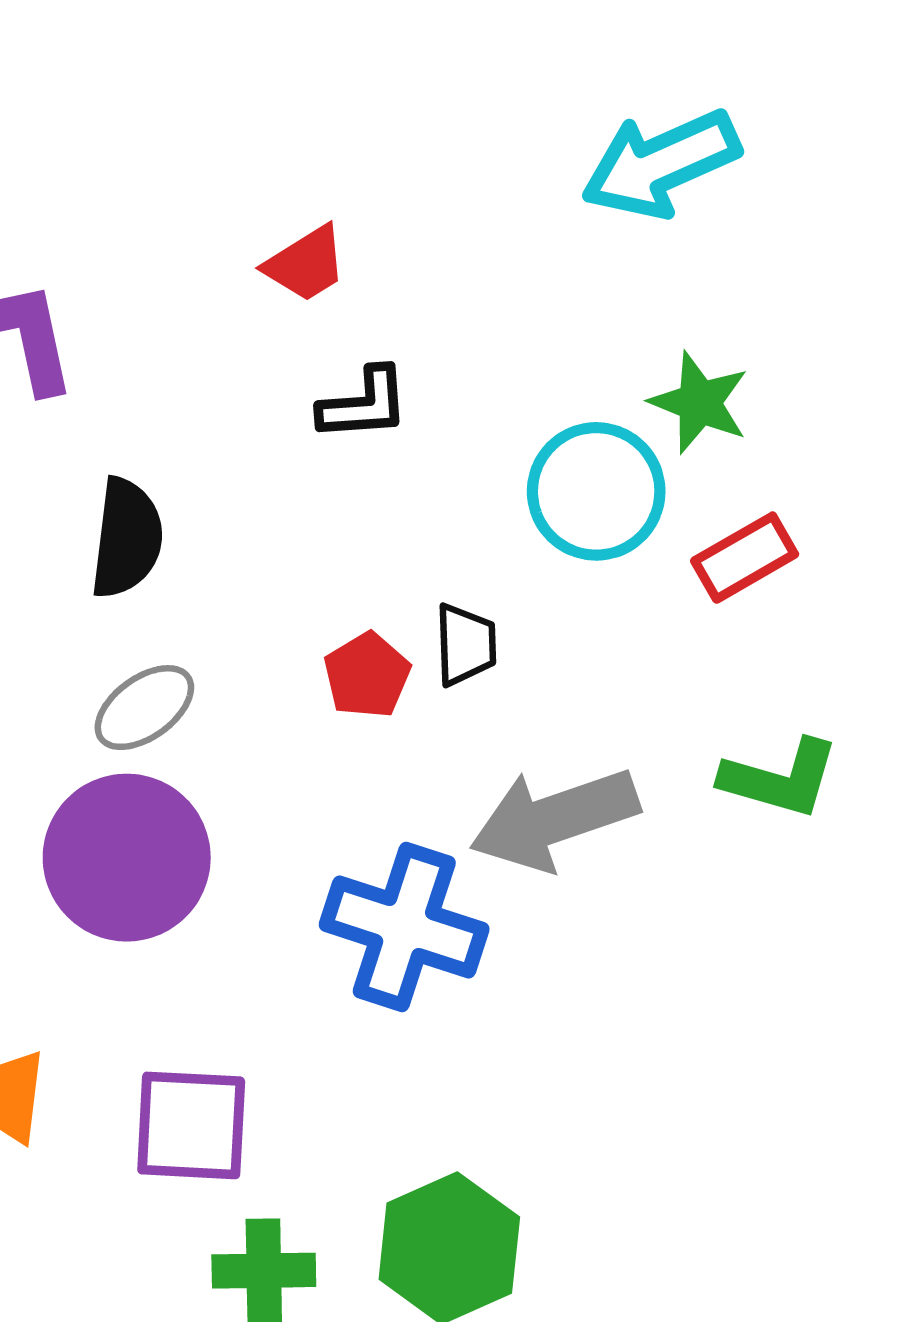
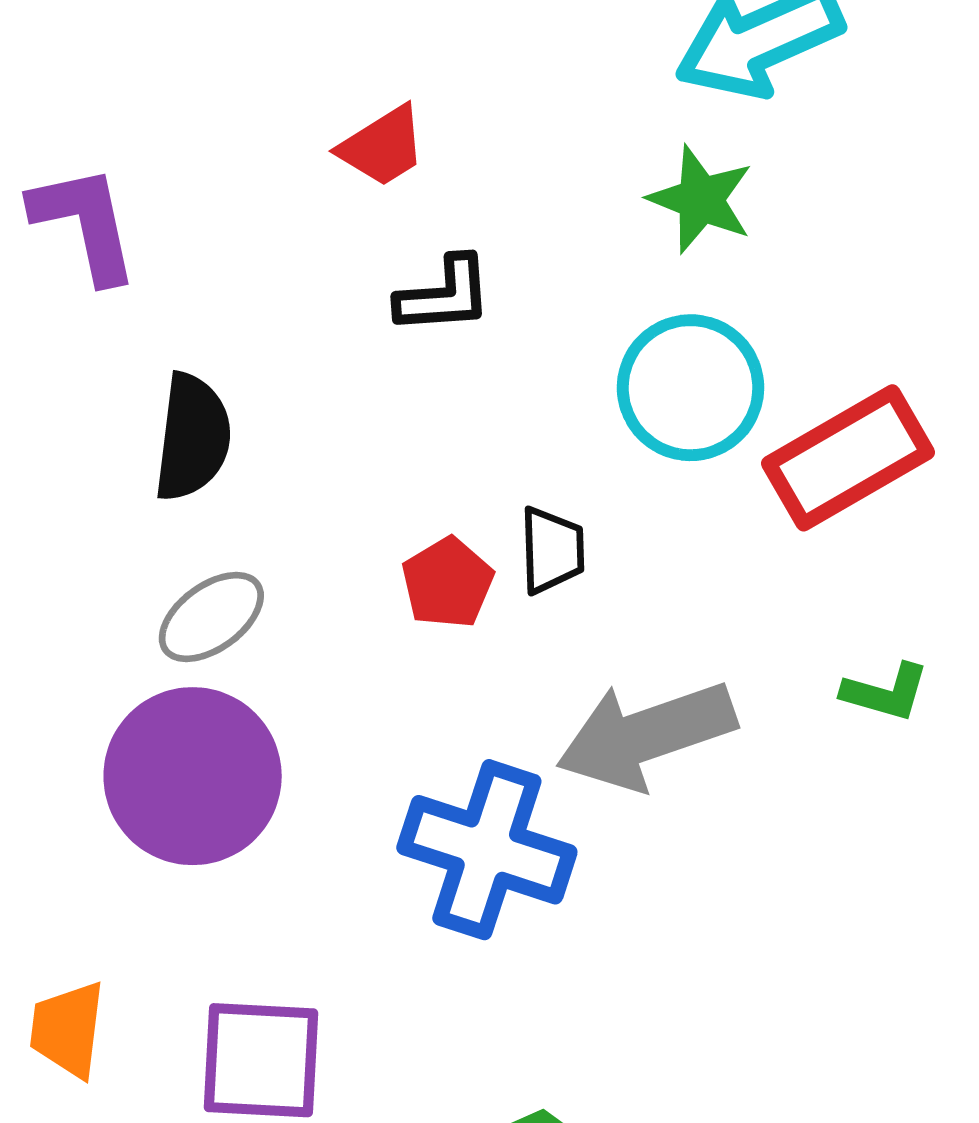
green star: (699, 403) -> (701, 199), moved
red rectangle: (745, 558) -> (848, 458), size x1.5
green L-shape: (780, 779) -> (886, 692), size x0.7

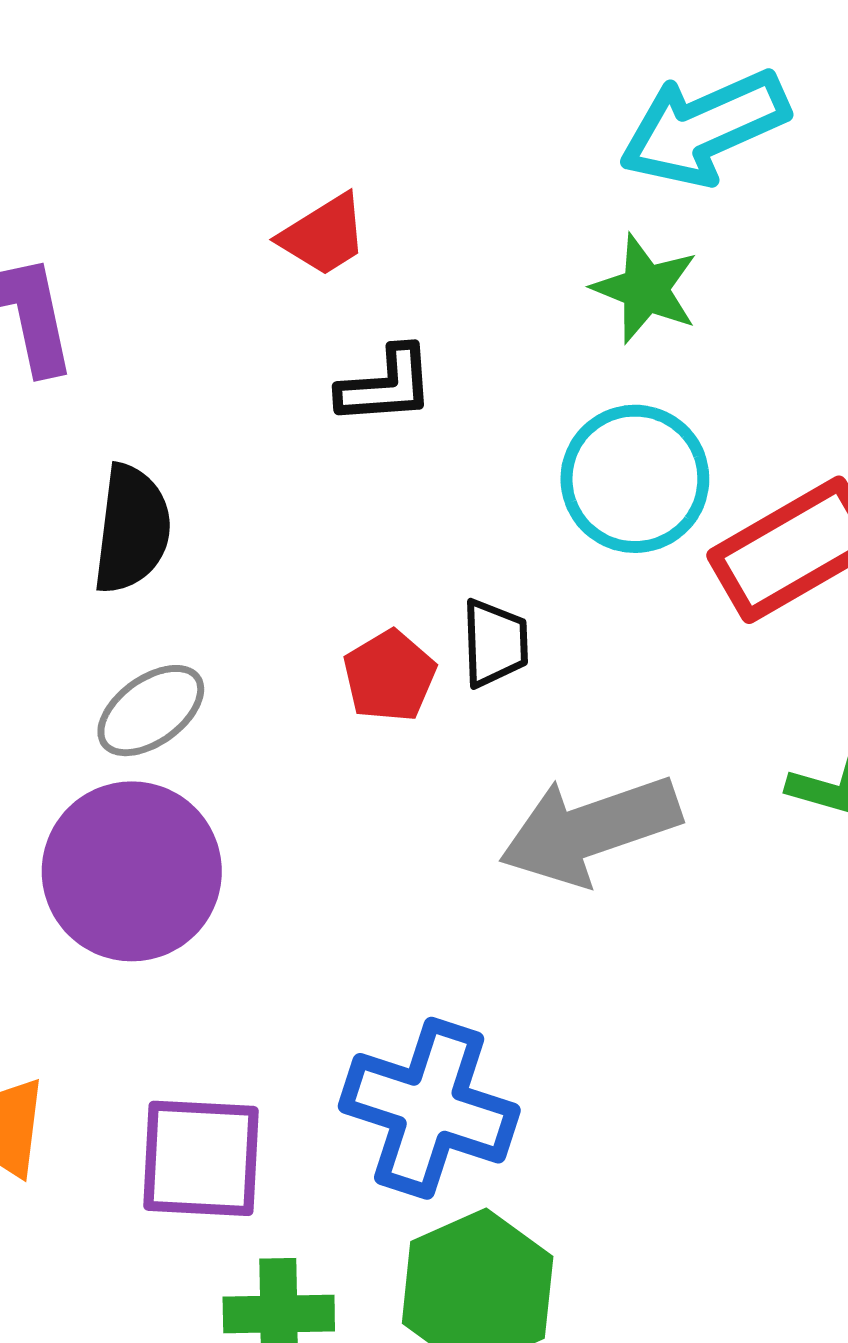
blue cross: (487, 850) -> (429, 1108), moved

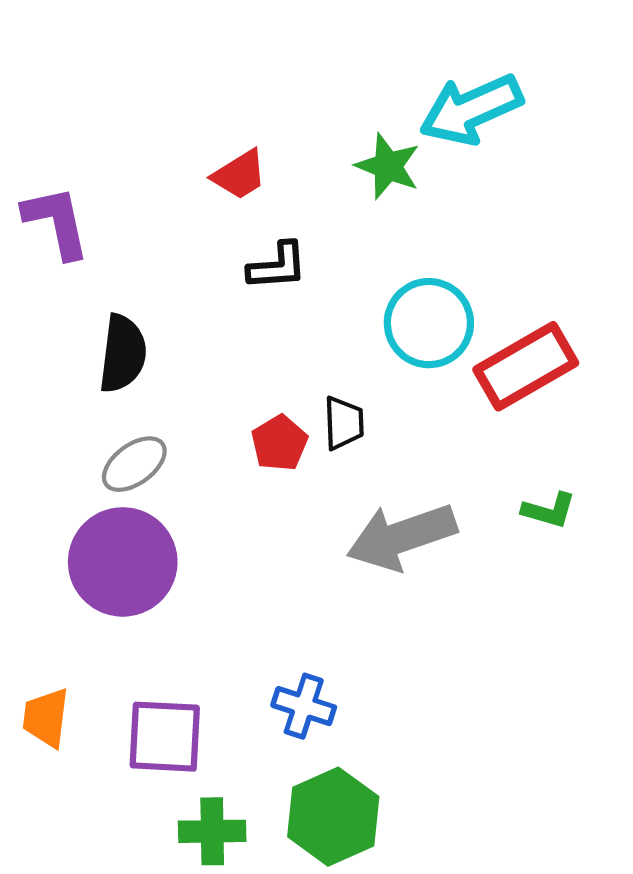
green star: (645, 289) -> (388, 166), moved
blue cross: (429, 1108) -> (304, 706), size x0.6

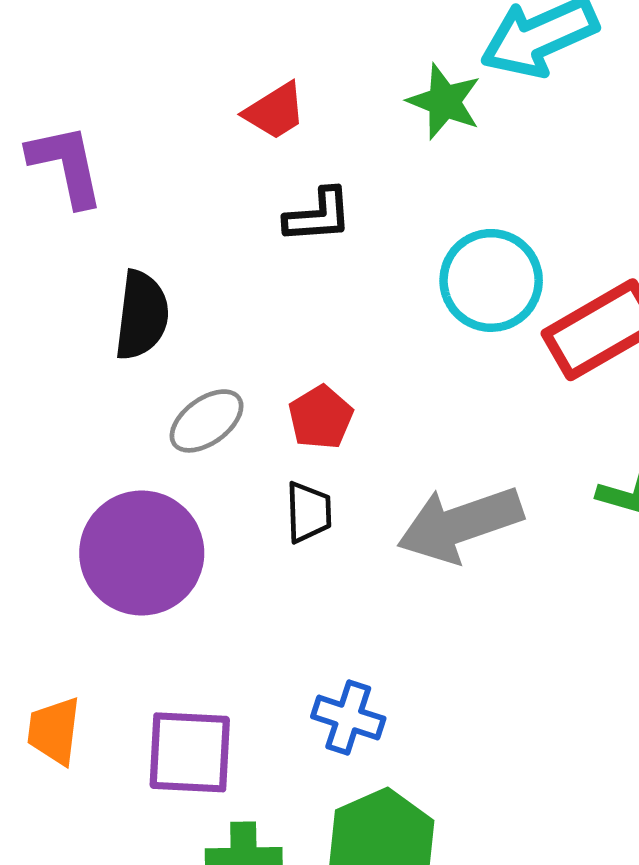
black trapezoid: (344, 423) -> (309, 512), moved
gray ellipse: (134, 464) -> (207, 421), moved

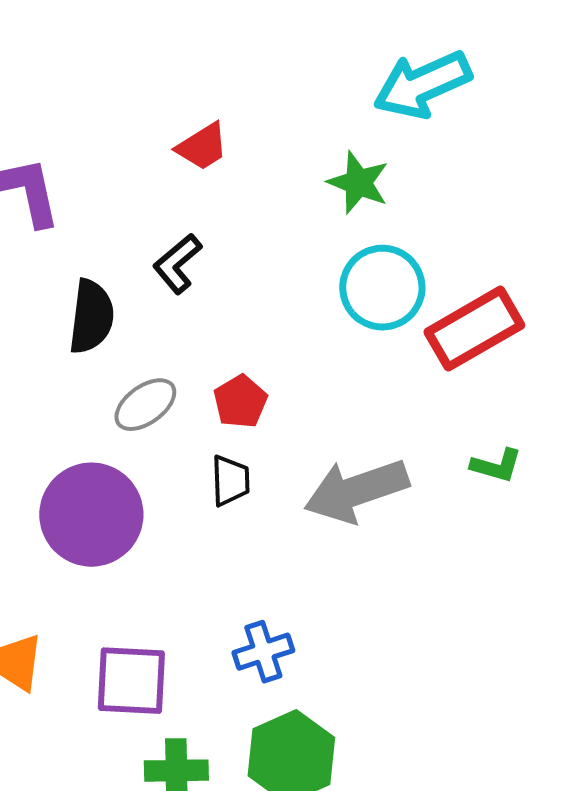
green star: (444, 102) -> (358, 183), moved
black L-shape: (318, 216) -> (177, 264), moved, turned 144
blue cross: (348, 718) -> (263, 652), turned -36

